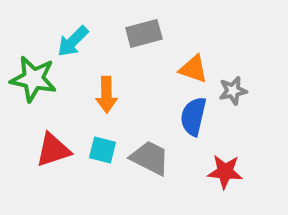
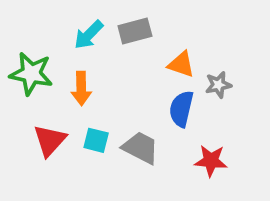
cyan arrow: (73, 41) -> (89, 35), moved
orange arrow: (106, 95) -> (81, 88), moved
red triangle: (53, 150) -> (50, 140), turned -30

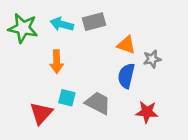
cyan arrow: (89, 35) -> (62, 24), turned 60
green star: (31, 74) -> (23, 28), moved
red triangle: (50, 140) -> (41, 113), moved

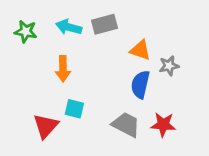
green star: (23, 28) -> (26, 31), size x0.7
gray trapezoid: (98, 103) -> (126, 125), moved

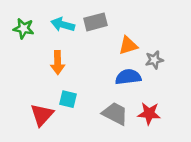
orange triangle: (140, 50) -> (128, 45), turned -36
blue semicircle: (140, 84) -> (128, 77), turned 70

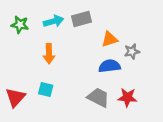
cyan arrow: (63, 25) -> (53, 21), turned 150
cyan square: (68, 99) -> (46, 90), moved
red triangle: (42, 115) -> (15, 97), moved

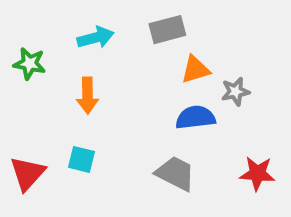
gray rectangle: (81, 19) -> (167, 30), moved
green star: (20, 25) -> (30, 64), moved
red star: (127, 97) -> (257, 173), moved

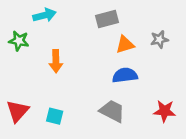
cyan arrow: (96, 38) -> (44, 15), moved
gray star: (235, 92) -> (159, 39), moved
cyan square: (82, 159) -> (55, 116), moved

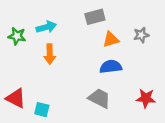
cyan arrow: (44, 15) -> (46, 27), moved
red triangle: (18, 111) -> (16, 98), turned -45
cyan square: (55, 116) -> (42, 110), moved

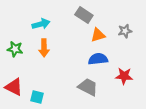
gray rectangle: (95, 17) -> (84, 15), turned 48
green star: (17, 36) -> (15, 49), moved
red star: (146, 98) -> (124, 76), moved

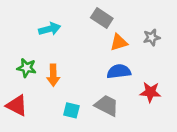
orange arrow: (44, 48) -> (53, 75), moved
green star: (15, 49) -> (27, 68), moved
cyan square: (37, 97) -> (71, 110), moved

